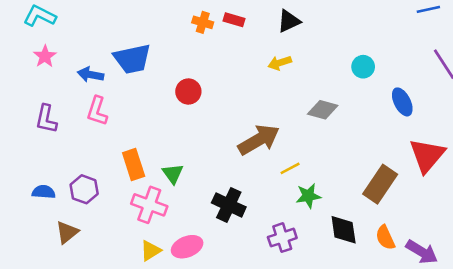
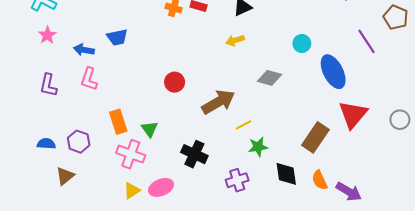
blue trapezoid: (132, 59) -> (117, 37), size x0.7
red circle: (188, 92) -> (175, 82), moved
blue ellipse: (402, 102) -> (333, 72), size x1.5

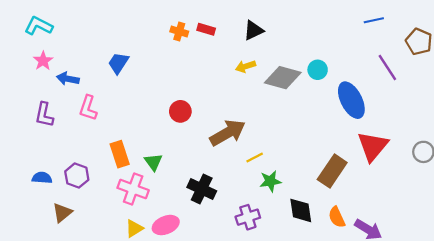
blue trapezoid: (117, 37) -> (118, 63), turned 135
blue arrow: (84, 50) -> (68, 79), moved
gray diamond: (270, 78) -> (283, 78), moved, size x1.4

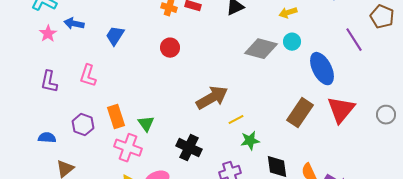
yellow arrow: (246, 66) -> (288, 13), moved
blue arrow: (68, 79) -> (74, 24), moved
red circle: (180, 111) -> (170, 48), moved
brown rectangle: (332, 171) -> (300, 113), moved
purple hexagon: (77, 176) -> (83, 125), moved

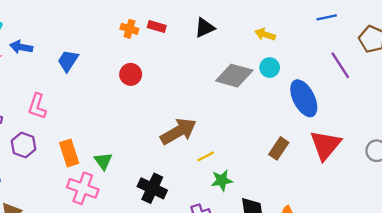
yellow arrow: (288, 13) -> (265, 35), turned 36
brown rectangle: (300, 113) -> (279, 148), size x0.7
purple hexagon: (83, 125) -> (24, 145), moved

